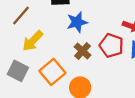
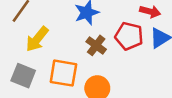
orange square: (52, 72) -> (63, 73), turned -35

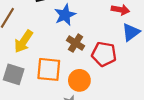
red pentagon: (129, 36) -> (104, 54), moved

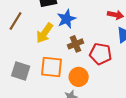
yellow arrow: (23, 41) -> (45, 33), moved
brown cross: (76, 43) -> (76, 44), turned 35

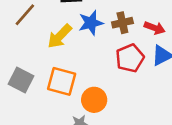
brown cross: (76, 44) -> (122, 23), moved
red pentagon: (101, 54) -> (130, 58), moved, turned 30

